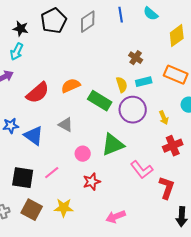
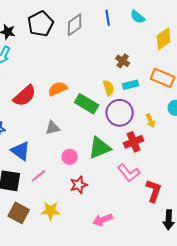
gray triangle: (66, 125) -> (53, 128), turned -42
blue triangle: (34, 136) -> (21, 151), moved
red cross: (173, 146) -> (134, 142), moved

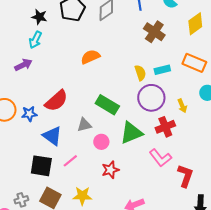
brown cross: (123, 61) -> (154, 32), moved, size x1.5
orange semicircle: (58, 89) -> (90, 57), moved
red semicircle: (25, 96) -> (56, 101), moved
green rectangle: (87, 104) -> (107, 105), moved
gray triangle: (53, 128) -> (84, 125), moved

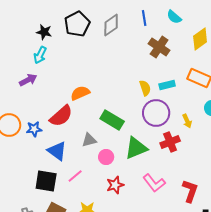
orange semicircle: (90, 57) -> (80, 93), moved
pink L-shape: (160, 158) -> (154, 183), moved

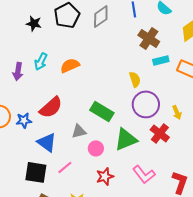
cyan arrow: (40, 55) -> (41, 61), moved
purple arrow: (28, 80) -> (18, 71), turned 126
cyan rectangle: (167, 85) -> (161, 60), moved
orange semicircle: (80, 93) -> (70, 65), moved
red cross: (170, 142) -> (160, 133), turned -30

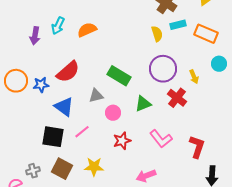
yellow semicircle: (135, 79) -> (157, 34), moved
green triangle: (126, 139) -> (143, 104), size x0.7

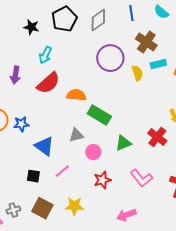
cyan arrow: (58, 26) -> (45, 55), moved
orange semicircle: (87, 30) -> (76, 95), moved, turned 30
purple circle: (163, 69) -> (110, 58), moved
red semicircle: (68, 72) -> (48, 83), moved
black square: (53, 137) -> (33, 176), size x0.6

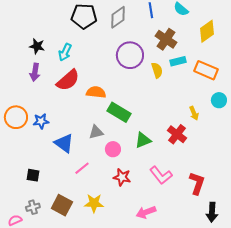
black pentagon: (64, 19) -> (84, 16), turned 30
black star: (31, 27) -> (37, 46), moved
black square: (33, 176) -> (33, 175), moved
red star: (102, 180) -> (122, 177), turned 30

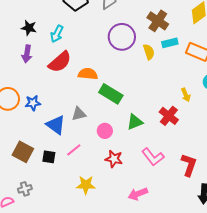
gray triangle: (96, 132) -> (79, 114), moved
black square: (33, 175) -> (49, 157), moved
brown square: (62, 205) -> (23, 152), moved

